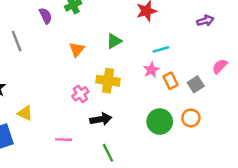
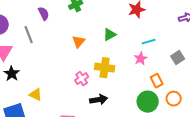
purple semicircle: (46, 16) -> (44, 14), moved
orange rectangle: (170, 81) -> (157, 81), moved
gray square: (196, 84) -> (178, 58), moved

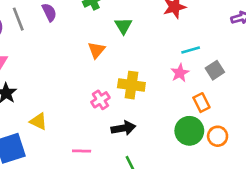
gray line: (29, 35) -> (18, 19), moved
green triangle: (110, 35) -> (123, 26), moved, turned -32
gray square: (178, 58) -> (215, 70), moved
orange circle: (174, 99) -> (218, 136), moved

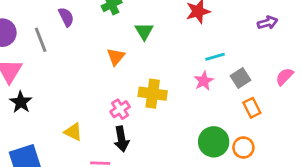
gray line: (18, 19) -> (41, 40), moved
orange rectangle: (201, 103) -> (252, 108), moved
yellow triangle: (38, 121) -> (73, 132), moved
black arrow: (123, 128) -> (121, 139), moved, turned 90

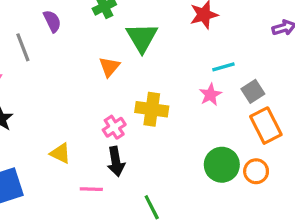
green triangle: (144, 31) -> (142, 38), size x1.5
orange rectangle: (252, 108) -> (266, 126), size x1.5

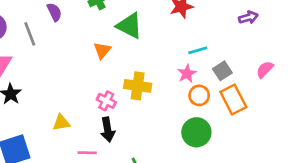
green triangle: (142, 38) -> (129, 26), turned -32
pink cross: (114, 127) -> (106, 101), turned -30
yellow triangle: (60, 153) -> (61, 123), turned -36
orange circle: (256, 171) -> (199, 95), moved

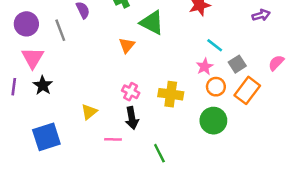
cyan line: (198, 50) -> (215, 45), turned 54
yellow cross: (138, 86) -> (171, 94), moved
orange rectangle: (233, 99) -> (247, 90), turned 64
yellow triangle: (61, 123) -> (89, 112), turned -30

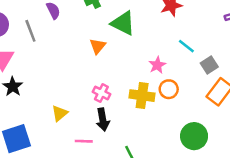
pink star: (205, 67) -> (157, 65), moved
orange circle: (216, 87) -> (169, 89), moved
green circle: (213, 121) -> (194, 136), moved

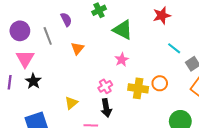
orange triangle: (98, 46) -> (77, 48), moved
pink star: (157, 65) -> (122, 60), moved
pink cross: (101, 93) -> (105, 86), turned 32

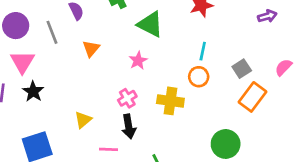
cyan line: (174, 48) -> (203, 51), moved, turned 64
pink star: (122, 60) -> (138, 61), moved
orange circle: (160, 83) -> (199, 77), moved

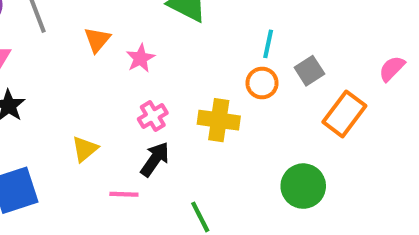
pink star: (138, 61) -> (140, 58), moved
gray square: (242, 69) -> (309, 71), moved
black arrow: (129, 126) -> (155, 159), turned -135

